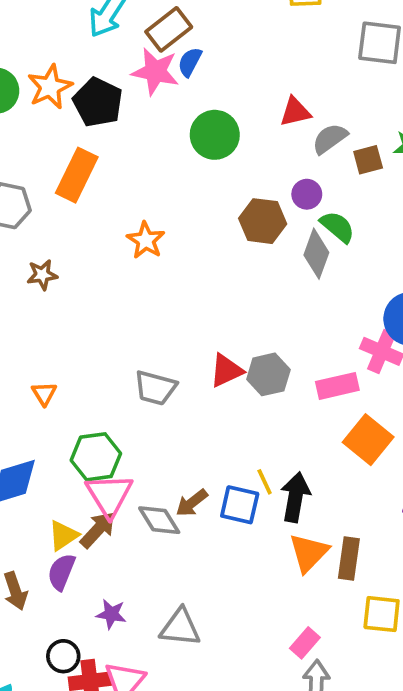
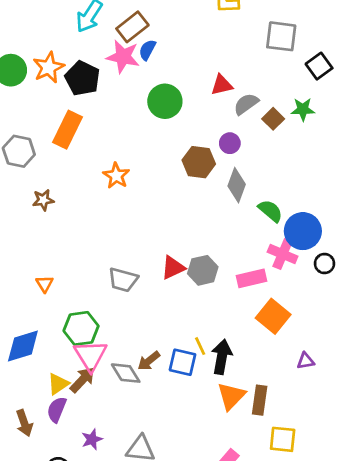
brown square: (368, 160) -> (273, 119), turned -30
green semicircle: (337, 227) -> (270, 211), moved
purple star: (111, 614) -> (92, 439), turned -30

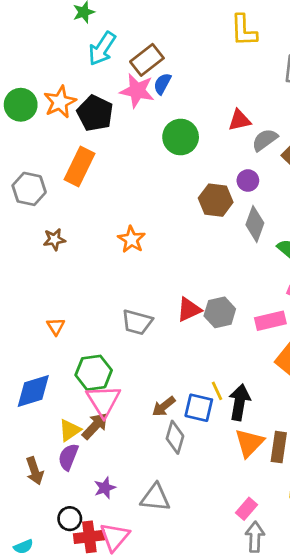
orange star: (116, 176) -> (131, 239), moved
gray diamond: (126, 373) -> (175, 437), moved, turned 48

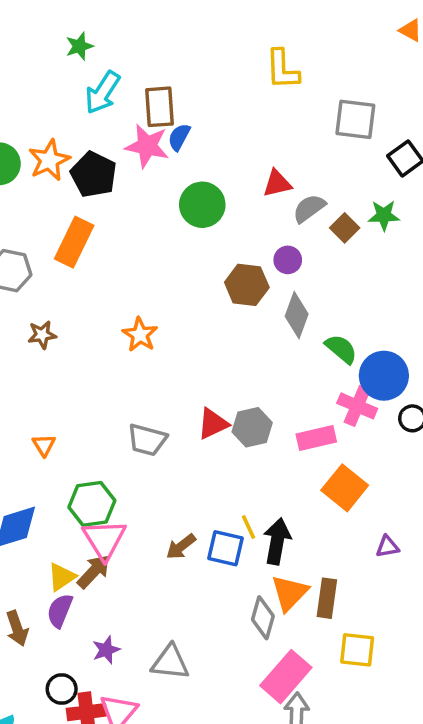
brown rectangle: (147, 60) -> (160, 107), turned -56
gray diamond: (175, 437) -> (263, 618), moved
pink rectangle: (246, 509) -> (286, 677), size x1.8

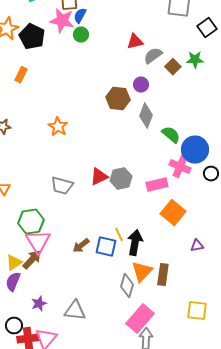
green circle: (202, 205) -> (81, 35), moved, size x0.6
orange rectangle: (74, 242) -> (21, 75), size x0.6
yellow square: (357, 650) -> (197, 311), moved

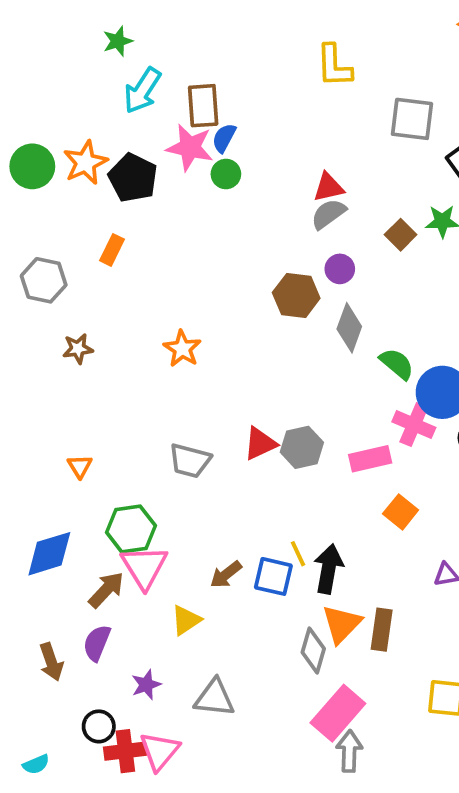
gray semicircle: (153, 56) -> (328, 214), moved
orange square: (173, 213) -> (401, 512), size x0.7
brown arrow: (32, 260) -> (106, 590), moved
yellow triangle: (14, 263) -> (186, 620), moved

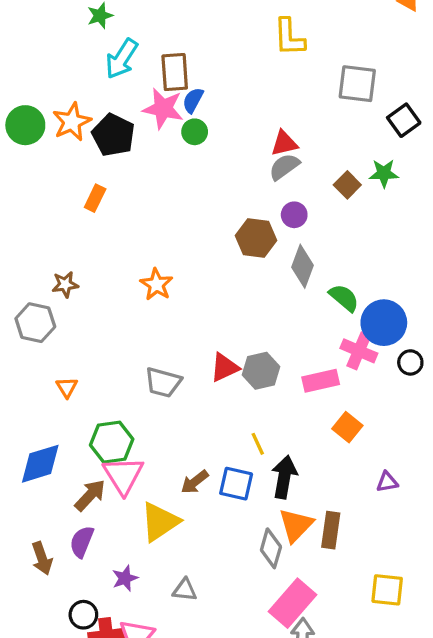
gray hexagon: (44, 280) -> (35, 323), moved
yellow line: (298, 554) -> (258, 444), moved
yellow triangle: (186, 620) -> (160, 522), size x1.5
gray triangle: (215, 698) -> (185, 590), size x0.7

